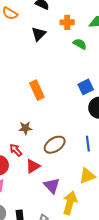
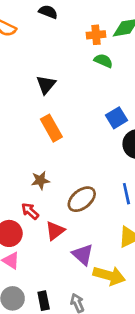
orange cross: (67, 22) -> (96, 35), moved
black triangle: (39, 34) -> (46, 85), moved
yellow arrow: (70, 203) -> (109, 276), turned 95

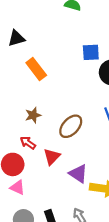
black triangle: (46, 85) -> (16, 38), moved, turned 42
blue square: (117, 118) -> (91, 52), turned 36

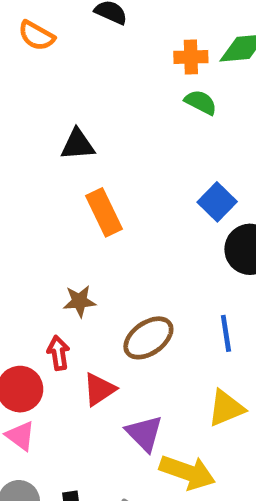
blue square: (91, 52) -> (217, 202), turned 36
red arrow: (28, 143) -> (58, 353), turned 35

